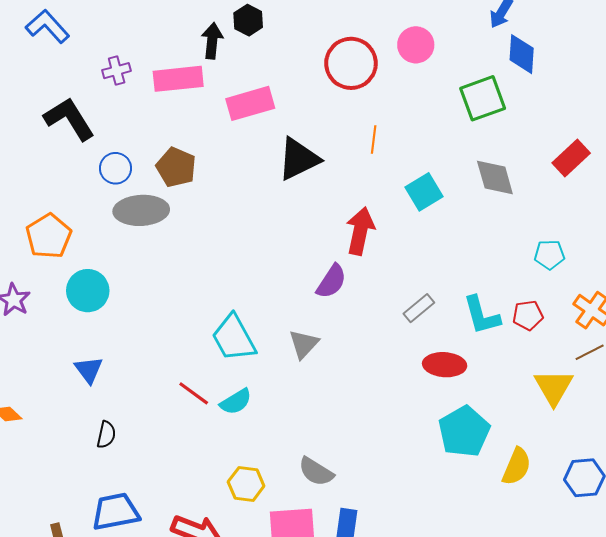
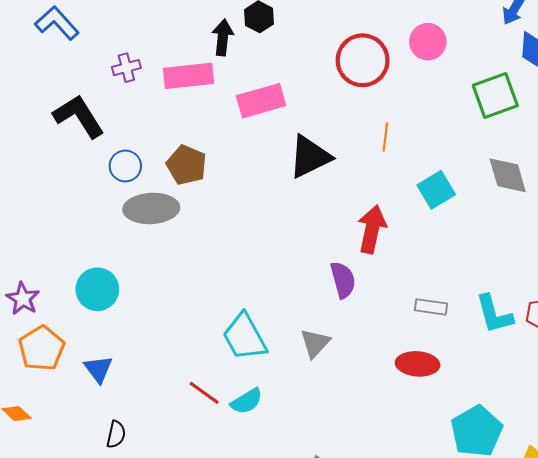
orange pentagon: (49, 236) -> (41, 348), moved
purple semicircle: (331, 281) -> (343, 280), turned -48
gray rectangle: (419, 308) -> (431, 307), turned 48
red ellipse: (445, 365) -> (418, 364), moved

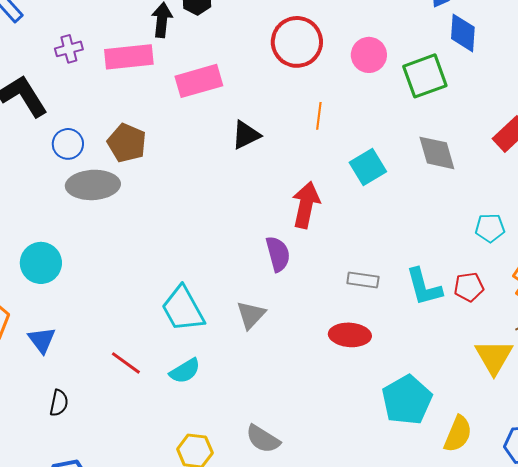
pink circle: (428, 42) -> (369, 55), moved
black triangle: (310, 157) -> (246, 135), size x0.7
red line: (204, 393) -> (126, 363), moved

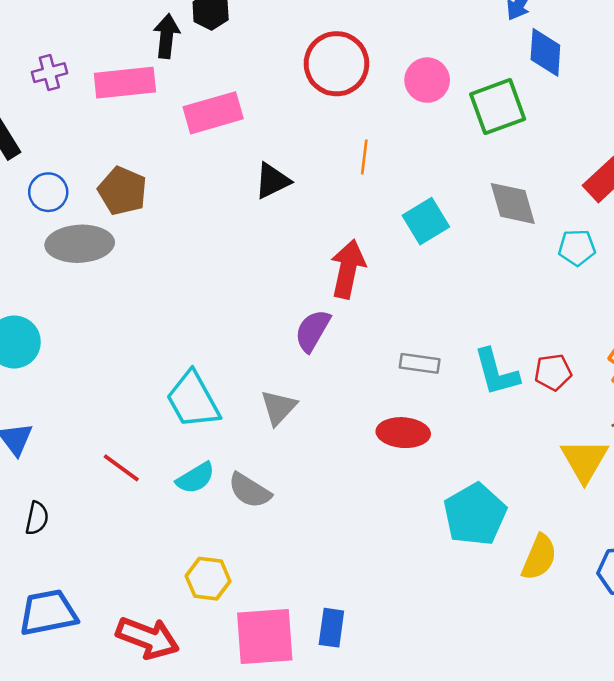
cyan pentagon: (490, 228) -> (577, 248), moved
purple semicircle: (278, 254) -> (313, 331), turned -135
gray semicircle: (263, 439) -> (250, 491), moved

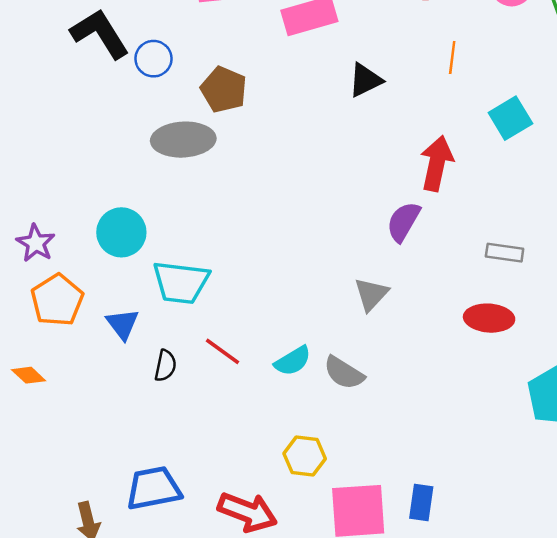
blue circle: (48, 192) -> (154, 59), moved
cyan trapezoid: (193, 400) -> (181, 282), moved, turned -54
black semicircle: (37, 518) -> (165, 366), moved

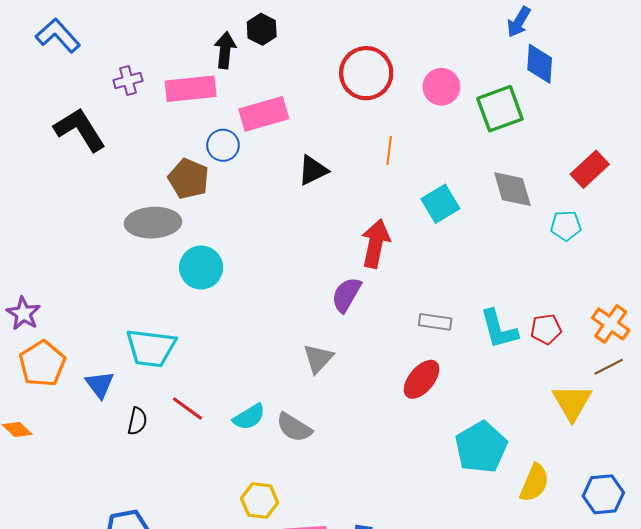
blue circle: (154, 59) -> (223, 145), moved
cyan circle: (121, 232) -> (201, 268), moved
red ellipse: (489, 318) -> (422, 379), turned -54

